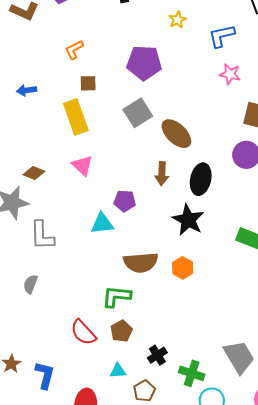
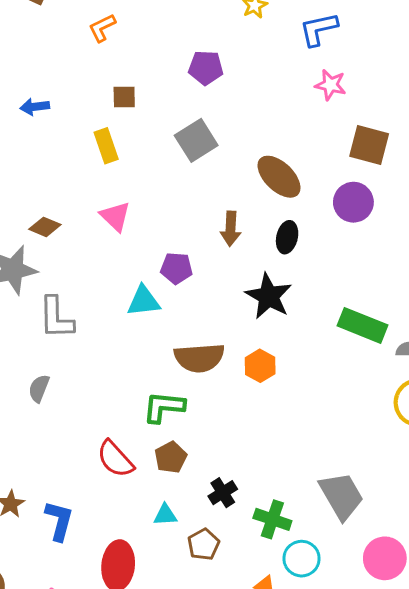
orange L-shape: (74, 50) -> (102, 28), moved
purple pentagon: (144, 63) -> (206, 68), size x0.7
yellow rectangle: (76, 117) -> (106, 146), size x0.7
brown ellipse: (176, 134) -> (279, 177), moved
black ellipse: (201, 179) -> (287, 237), size x0.7

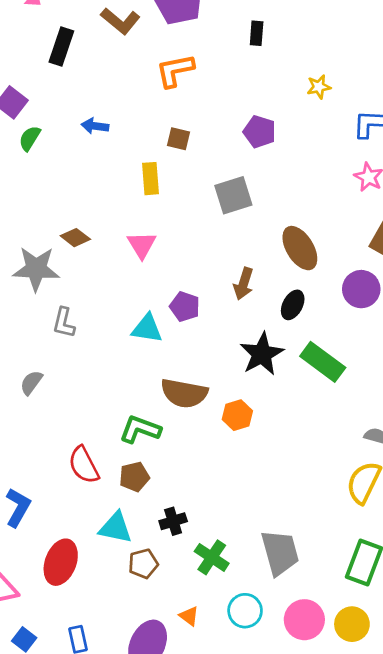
orange L-shape: (102, 28) -> (175, 71), size x1.4
gray L-shape: (56, 318) -> (64, 323), size x0.7
green rectangle: (362, 325) -> (323, 362), moved
cyan triangle: (165, 515) -> (116, 528), size x1.5
cyan circle: (302, 559) -> (245, 611), moved

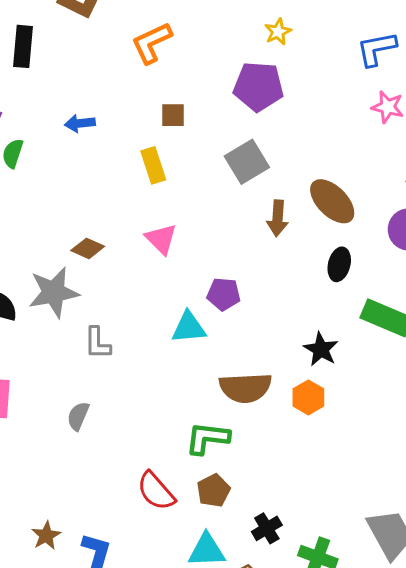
yellow star: (319, 87) -> (278, 32), moved
purple pentagon: (260, 132) -> (258, 86), size x1.4
brown arrow: (243, 284) -> (278, 218), moved
black star: (262, 354) -> (321, 349), moved, size x0.7

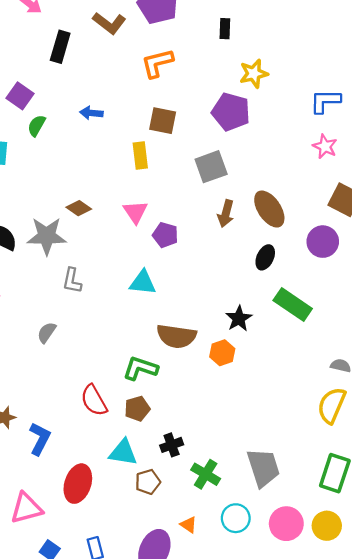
yellow star: (278, 32) -> (254, 74), size x1.4
brown square: (173, 115) -> (163, 121), size x1.4
purple pentagon: (224, 294) -> (165, 235), moved

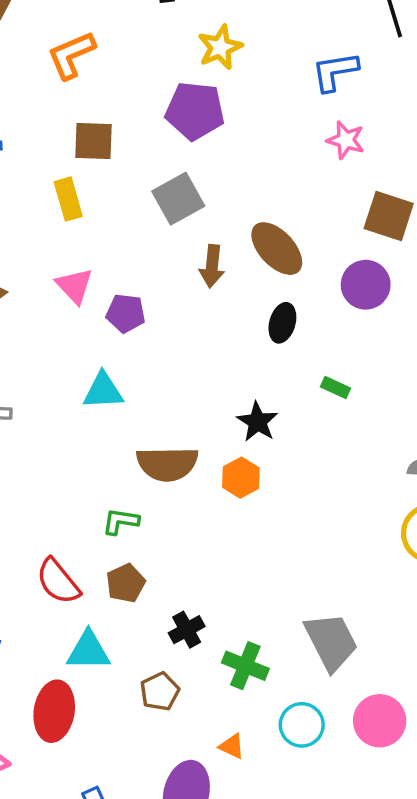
green rectangle: (293, 305) -> (336, 387), size x0.5
green L-shape: (140, 368) -> (121, 521), size x0.7
cyan triangle: (123, 452) -> (88, 651), moved

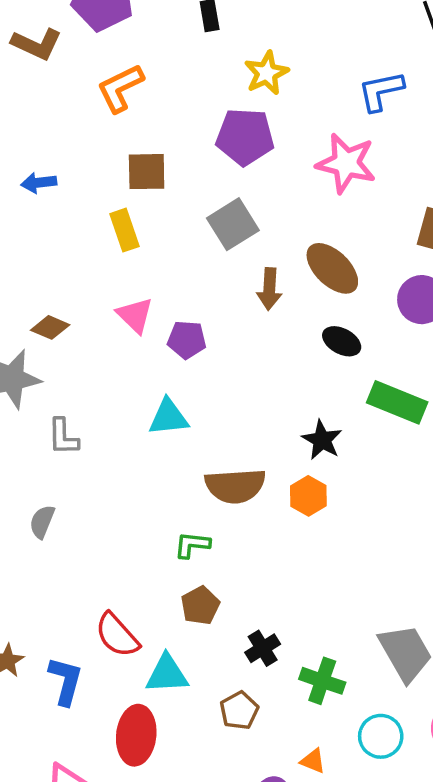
pink star: (346, 140) -> (346, 163), moved, size x1.6
black ellipse: (282, 323) -> (342, 341), turned -75
green rectangle: (336, 387) -> (397, 402), size x2.0
red semicircle: (58, 581) -> (117, 635), moved

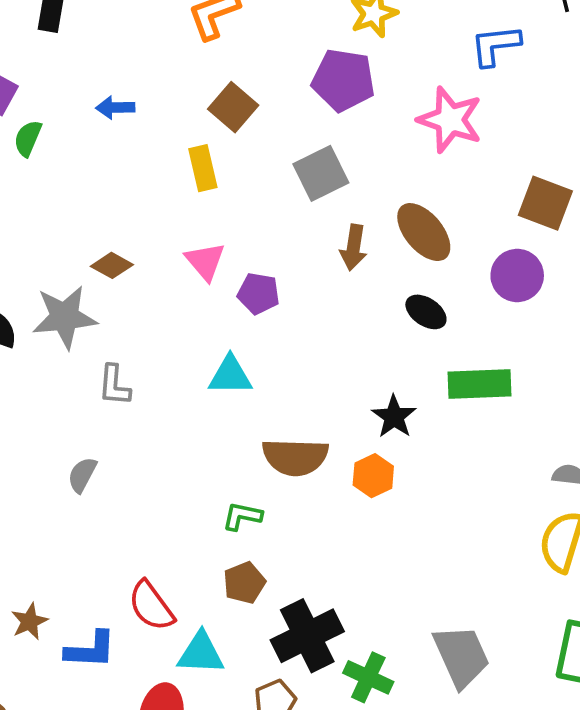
brown square: (147, 172) -> (233, 107), turned 36
green rectangle: (397, 402) -> (479, 384), turned -30
black cross: (263, 648) -> (307, 636), size x1.8
blue L-shape: (66, 681) -> (90, 650), turned 72

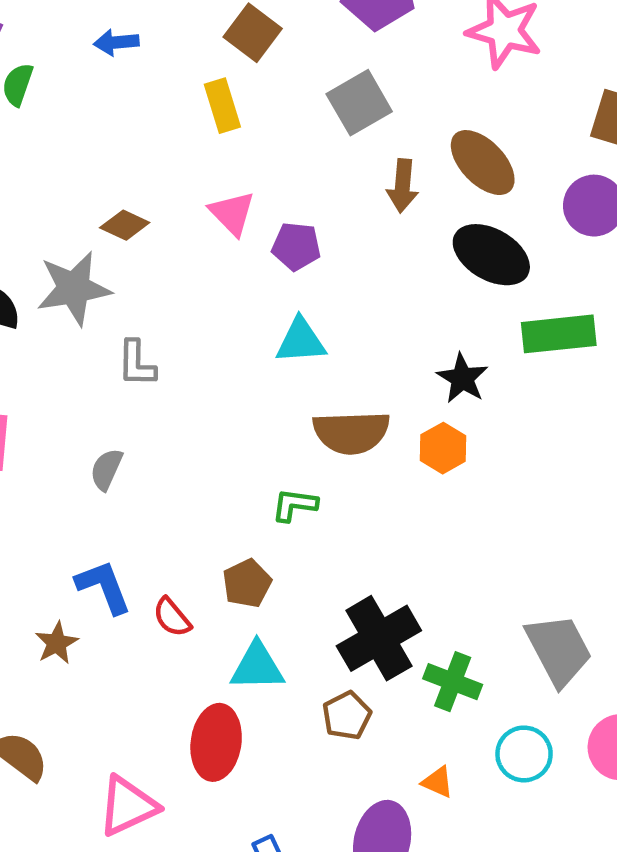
black ellipse: (426, 312) -> (491, 255), size x1.6
cyan triangle: (230, 375) -> (301, 341), moved
brown pentagon: (244, 583) -> (247, 583), moved
red semicircle: (151, 606) -> (172, 617), moved, size x0.7
blue L-shape: (90, 650) -> (104, 587), moved, turned -110

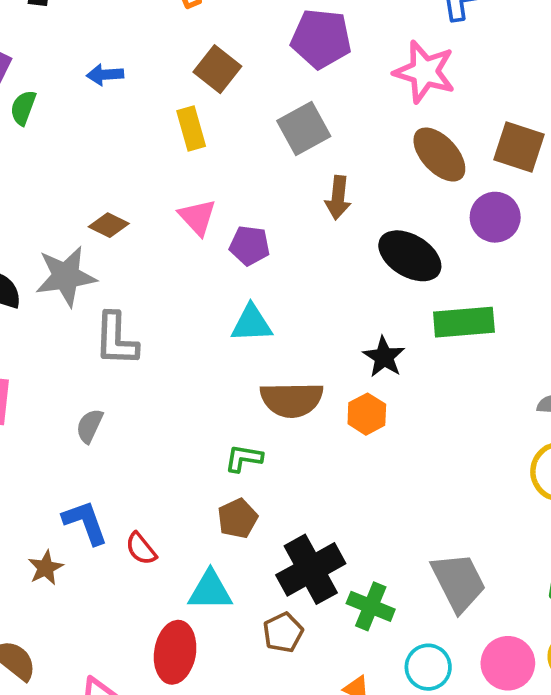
brown ellipse: (483, 163) -> (439, 155), moved
gray L-shape: (137, 363) -> (116, 339), size x1.4
brown pentagon: (247, 583) -> (238, 518), moved

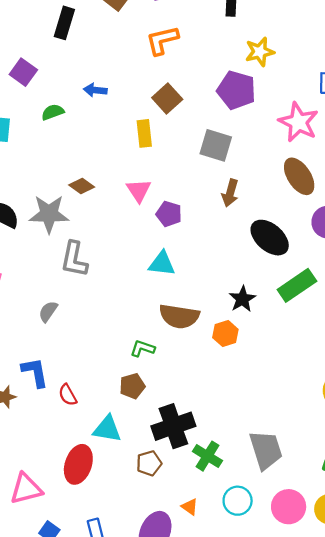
green semicircle: (23, 108) -> (53, 112), moved, turned 40
gray square: (304, 128) -> (216, 145), turned 36
green rectangle: (464, 322) -> (297, 285), turned -39

